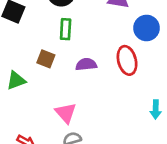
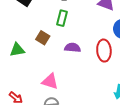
pink triangle: (66, 113) -> (50, 81), turned -42

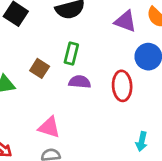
green rectangle: (62, 18) -> (71, 53), moved

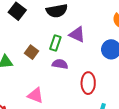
purple triangle: (125, 21) -> (77, 35), moved
red ellipse: (122, 86) -> (88, 83), moved

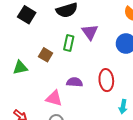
purple triangle: (77, 35) -> (90, 32), turned 36
purple semicircle: (60, 64) -> (75, 82), moved

